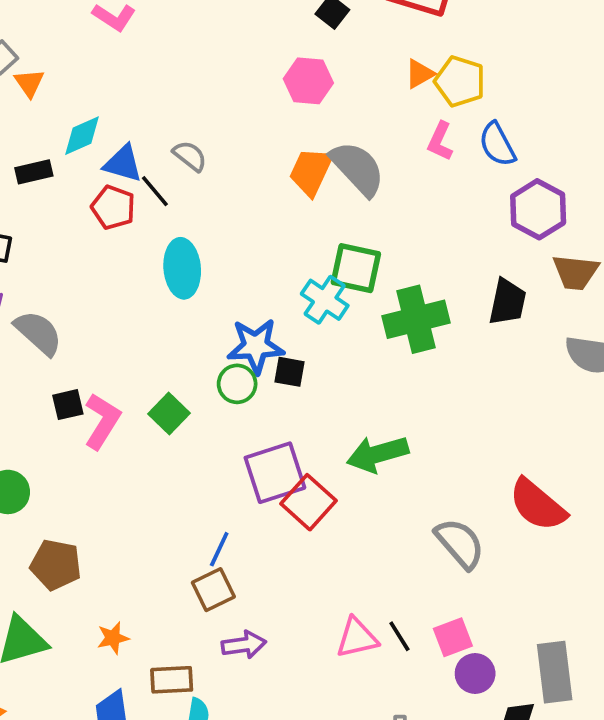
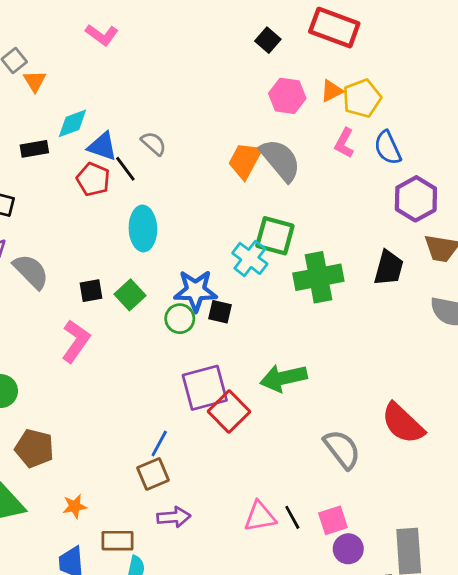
pink hexagon: (308, 81) -> (287, 96), moved
yellow pentagon: (460, 81) -> (362, 98), turned 30
black square: (68, 405) -> (91, 291), moved
green square: (169, 414) -> (130, 295), moved

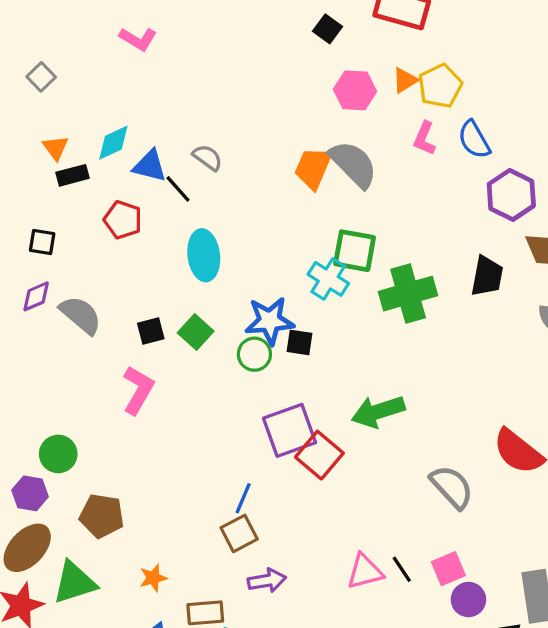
orange triangle: (35, 81) -> (56, 148), moved
red pentagon: (93, 179) -> (123, 220), moved

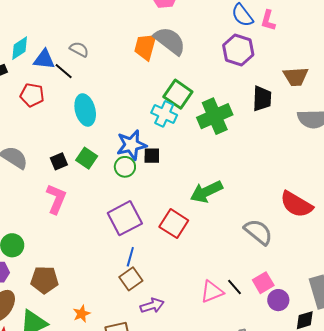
pink L-shape: (424, 138) -> (268, 20), moved
purple hexagon: (511, 195) -> (238, 50), moved
green square: (355, 251) -> (178, 94), turned 32
purple square: (290, 430) -> (125, 218), moved

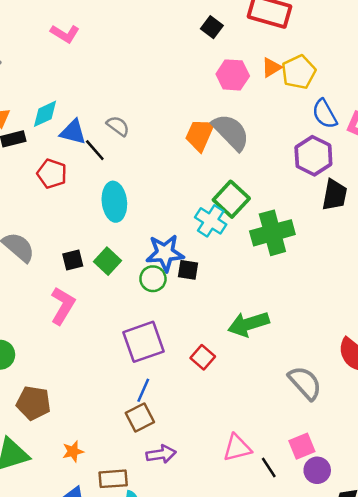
black trapezoid: (262, 99) -> (335, 195), moved
red square: (174, 224) -> (203, 357), size x0.7
black line: (234, 287) -> (269, 468), moved

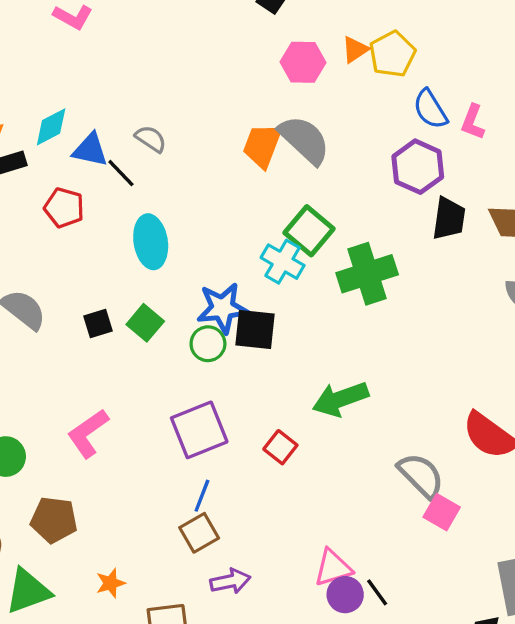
black square: (188, 270) -> (255, 329), size x1.5
pink L-shape: (63, 306) -> (88, 433), moved, turned -153
pink square: (302, 446) -> (442, 512), moved, turned -35
purple circle: (317, 470) -> (345, 595), moved

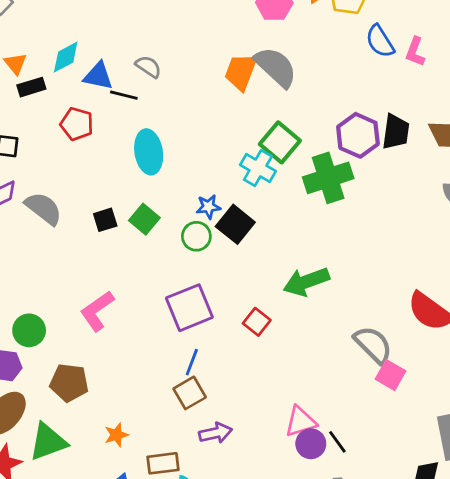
purple hexagon: (418, 167) -> (358, 135), moved
black line: (121, 173) -> (124, 95), turned -32
blue star: (223, 308) -> (208, 207), size x0.6
black square: (255, 329) -> (235, 224), turned 33

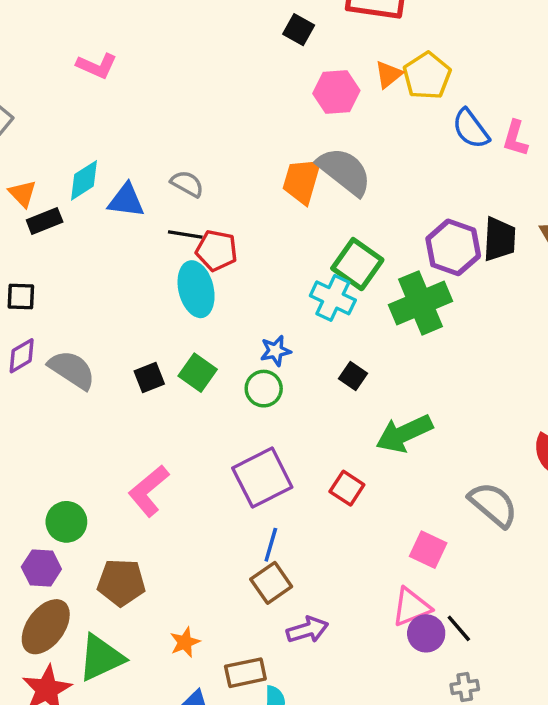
black line: (124, 95) -> (185, 235), moved
red pentagon: (77, 124) -> (217, 250), moved
black square: (235, 224) -> (353, 376), moved, size x0.6
pink square: (391, 375) -> (428, 550), moved

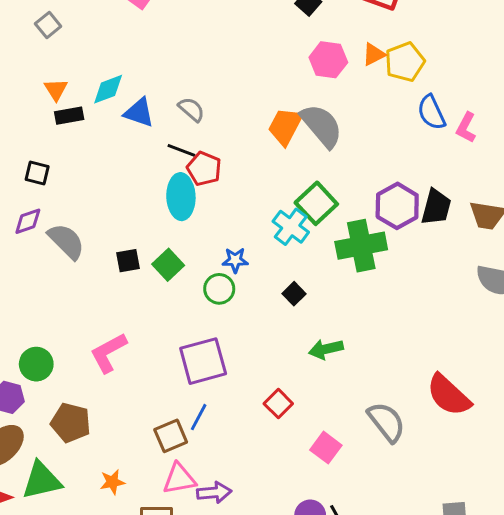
green arrow: (404, 434) -> (326, 349), size x0.7
red square: (347, 488) -> (278, 404), moved
brown square: (271, 583) -> (171, 436), moved
pink triangle: (411, 607) -> (179, 479), moved

